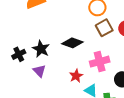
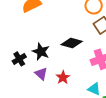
red star: (76, 76) -> (63, 77), moved

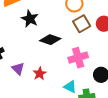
black star: (41, 52) -> (30, 19), moved

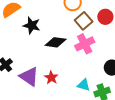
pink cross: (78, 58) -> (85, 44), moved
purple triangle: (18, 69) -> (29, 77), size x1.5

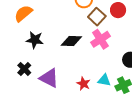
black star: (32, 25) -> (35, 40), moved
red star: (51, 78) -> (83, 84), moved

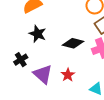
red star: (83, 84) -> (68, 75), moved

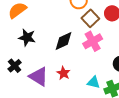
black diamond: (73, 43) -> (63, 41), turned -30

